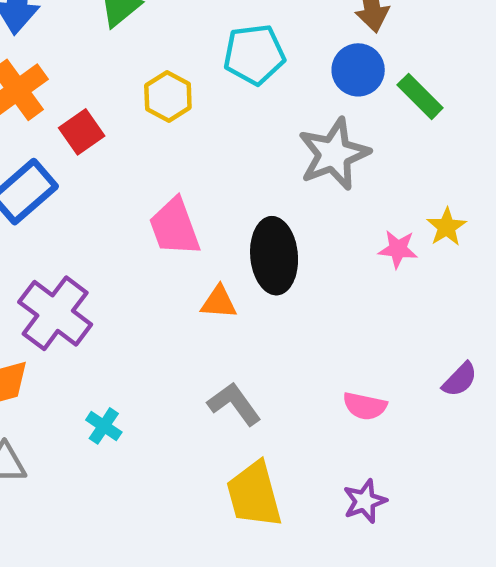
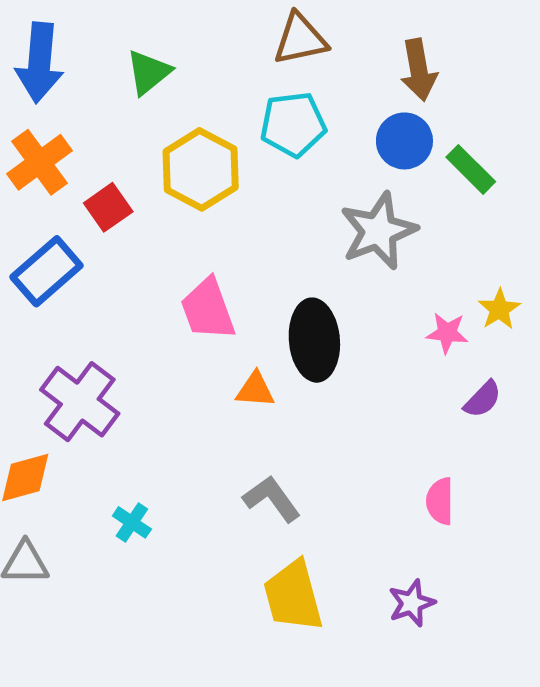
yellow hexagon: (168, 96) -> (201, 169), size x1.5
purple semicircle: (460, 380) -> (483, 399), moved
pink semicircle: (365, 406) -> (440, 501), moved, turned 78

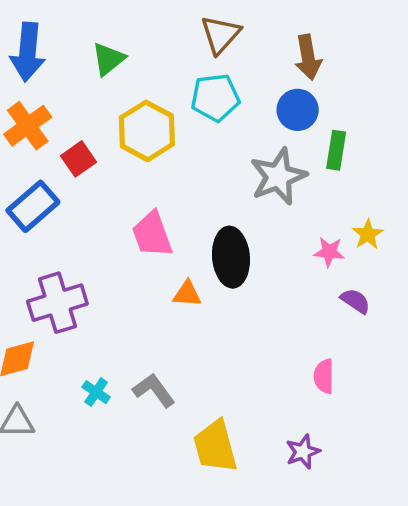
brown triangle: (300, 39) -> (220, 35), turned -36
green rectangle: (471, 169) -> (336, 150), moved, turned 54
purple semicircle: (483, 399) -> (355, 301), turned -100
purple cross: (80, 402) -> (57, 303), turned 36
gray L-shape: (272, 499) -> (154, 390), moved

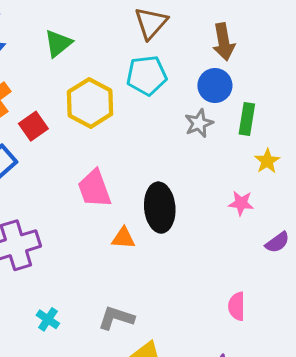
gray star: (278, 176) -> (199, 123), moved, size x0.6
yellow star: (368, 234) -> (267, 161), moved
purple semicircle: (355, 301) -> (277, 242), moved, turned 110
gray L-shape: (154, 390) -> (116, 318), moved, turned -36

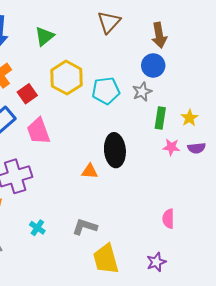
cyan pentagon: (147, 75) -> (106, 91), moved
green rectangle: (247, 119) -> (160, 118), moved
pink trapezoid: (94, 189) -> (38, 131), moved
purple semicircle: (277, 242) -> (197, 148), moved, turned 30

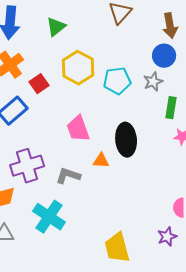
pink trapezoid: (38, 131) -> (78, 129), moved
gray L-shape: (85, 227) -> (68, 176), moved
cyan cross: (37, 228) -> (49, 217), size x2.0
purple star: (156, 262) -> (167, 237), moved

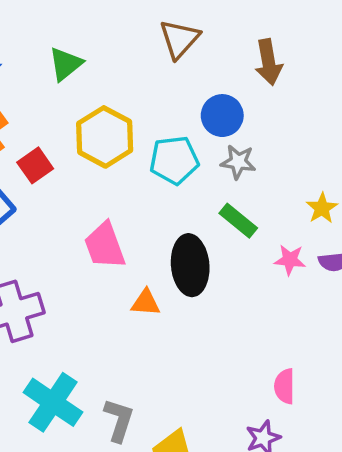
blue circle: (164, 56) -> (222, 116), moved
gray star: (153, 82) -> (238, 162), turned 30
green rectangle: (171, 108) -> (238, 221), moved, turned -60
gray L-shape: (68, 176) -> (119, 420), moved, turned 90

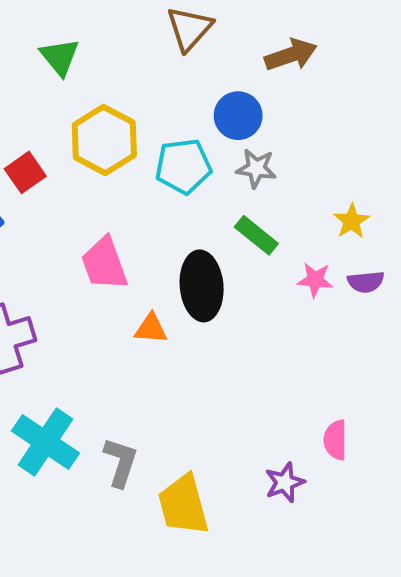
brown arrow: (269, 62) -> (291, 55), turned -99
green triangle: (65, 64) -> (60, 57), turned -30
pink semicircle: (285, 386) -> (335, 440), moved

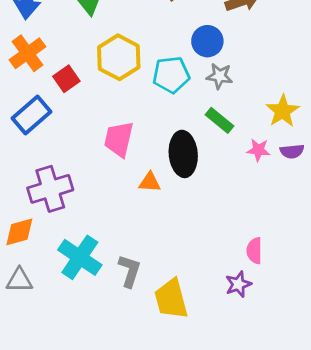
yellow star: (352, 221) -> (283, 111), size x1.4
pink trapezoid: (104, 264) -> (119, 139), turned 33
pink semicircle: (335, 440) -> (254, 251), moved

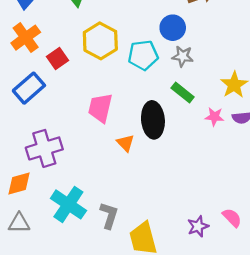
orange triangle: (150, 182) -> (126, 143), turned 42
pink semicircle: (254, 251) -> (232, 218), moved, turned 135

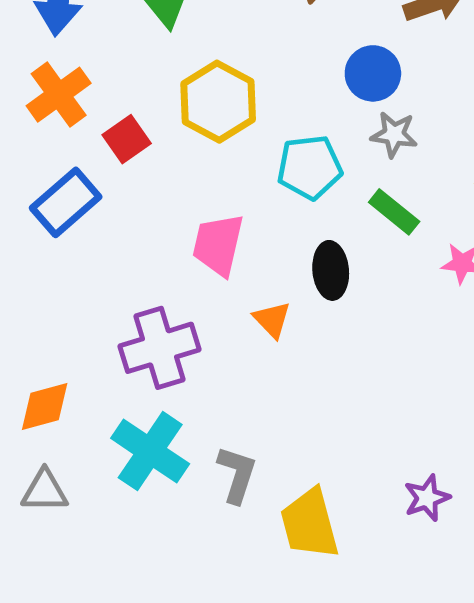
cyan pentagon: (143, 55) -> (310, 167), moved
black ellipse: (153, 120) -> (331, 270), size x0.7
purple cross: (44, 148) -> (159, 348), moved

